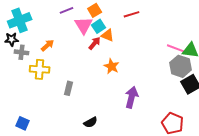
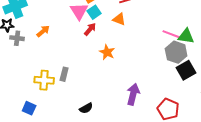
orange triangle: (108, 35) -> (119, 19), moved
yellow cross: (40, 69) -> (44, 80), moved
purple arrow: (132, 97) -> (133, 94), moved
blue square: (23, 123) -> (29, 108), moved

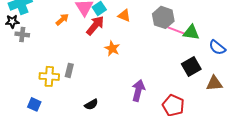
red arrow: (90, 29) -> (95, 25), size x1.5
orange arrow: (43, 31) -> (62, 19), moved
gray hexagon: (176, 52) -> (163, 17), moved

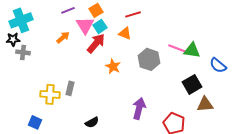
gray hexagon: (163, 17) -> (149, 59), moved
brown triangle: (214, 83) -> (205, 104), moved

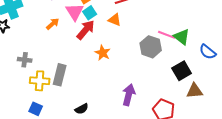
green triangle: (192, 50) -> (182, 37), turned 30
gray cross: (23, 52) -> (25, 60), moved
gray hexagon: (149, 59) -> (151, 47), moved
gray rectangle: (70, 88) -> (60, 75), size x1.5
blue square: (35, 122) -> (36, 109), moved

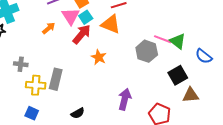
orange triangle: (115, 20) -> (111, 24), size x1.5

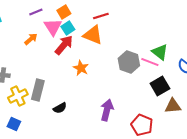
pink line: (163, 39) -> (150, 62), moved
yellow cross: (36, 85) -> (18, 96), turned -30
black semicircle: (78, 113) -> (60, 108), moved

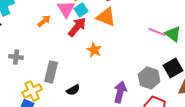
gray hexagon: (129, 62) -> (149, 78), moved
pink line: (150, 62) -> (157, 32), moved
yellow cross: (18, 96) -> (32, 91), moved

